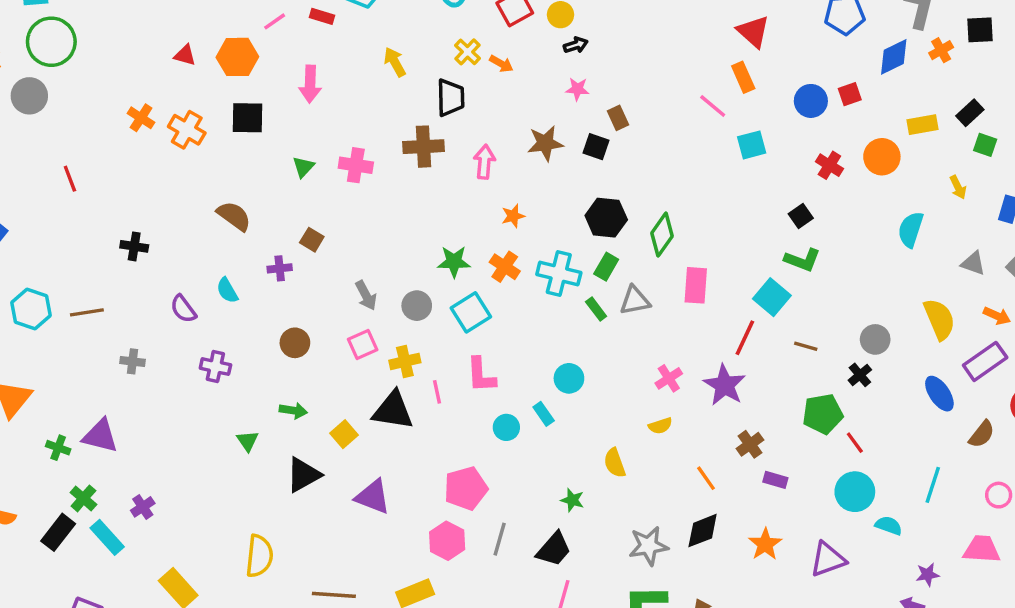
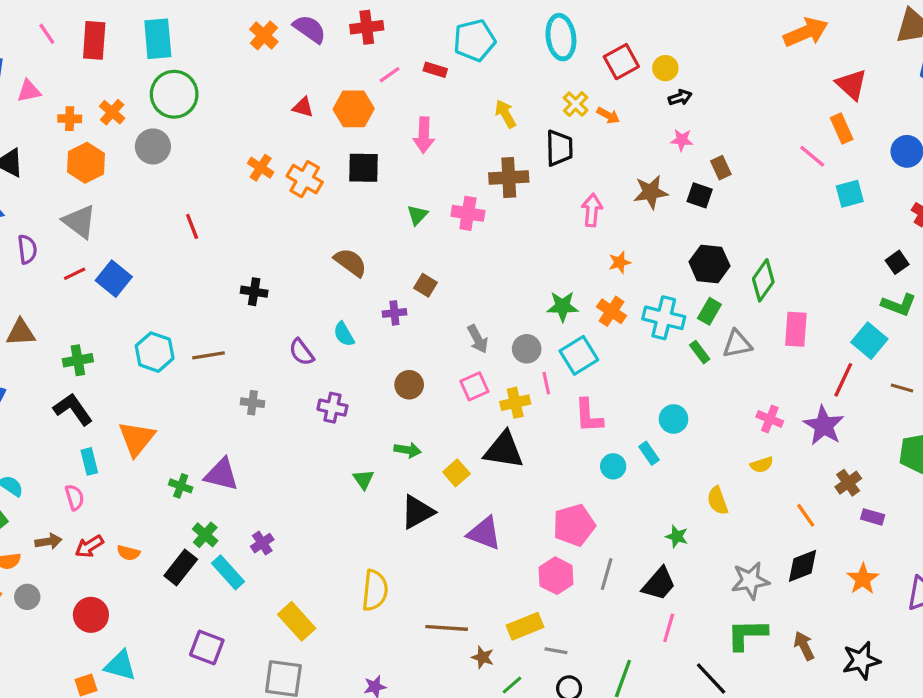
brown cross: (423, 147) -> (509, 177), moved
pink cross: (669, 378) -> (770, 419), turned -35
pink line: (437, 392) -> (546, 383), moved

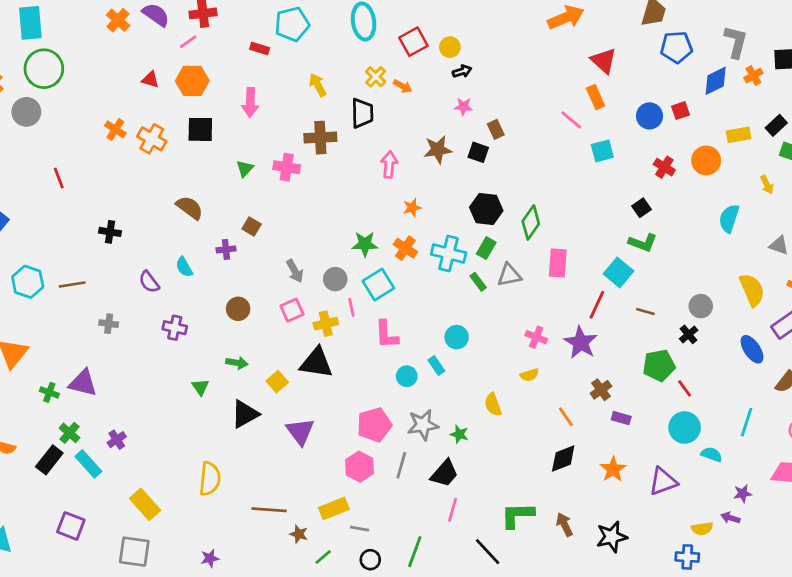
pink line: (390, 75) -> (188, 42), moved
purple triangle: (484, 533) -> (300, 432), turned 32
gray star: (750, 581) -> (423, 425), moved

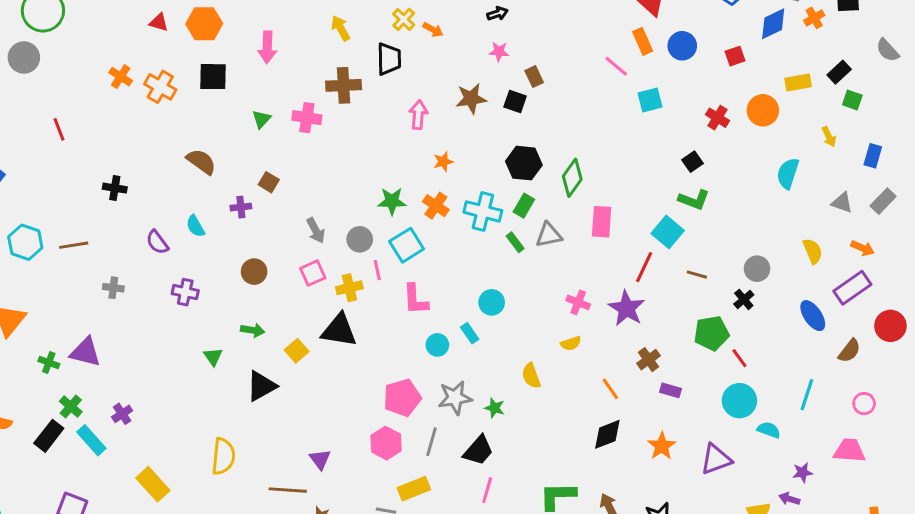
blue circle: (649, 116) -> (682, 46), moved
yellow semicircle: (752, 290) -> (813, 251), size x0.7
purple triangle: (300, 432) -> (320, 459), moved, size x0.7
yellow rectangle: (334, 508) -> (414, 489), moved

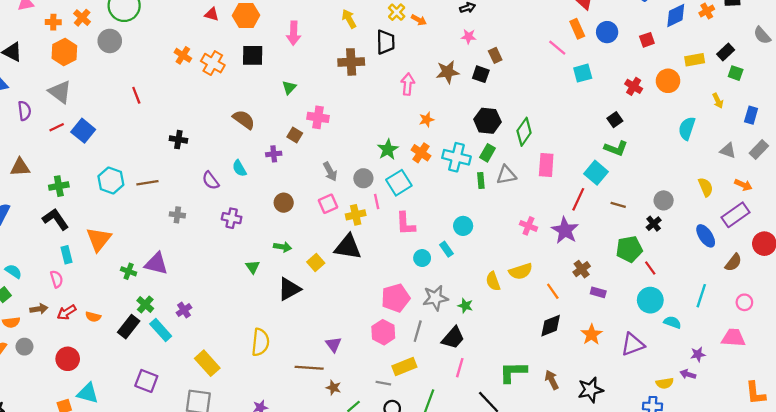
pink cross: (307, 118) -> (318, 117), moved
green star: (392, 201) -> (388, 149), turned -30
green rectangle: (515, 242) -> (481, 180), turned 32
yellow semicircle: (571, 343) -> (521, 271), moved, size x1.5

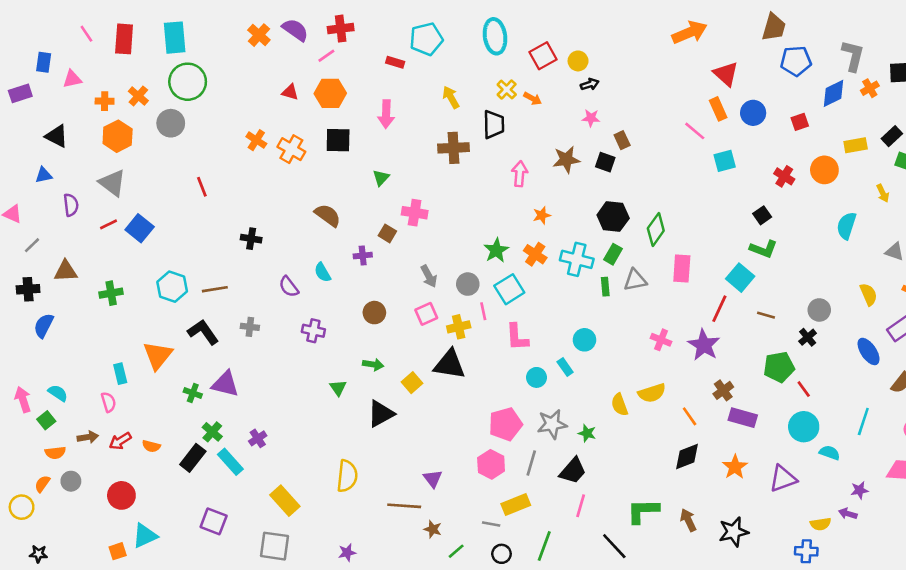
black L-shape: (55, 219) -> (203, 332), moved
purple rectangle: (598, 292) -> (743, 418), size x1.5
cyan triangle: (88, 393) -> (145, 536), turned -40

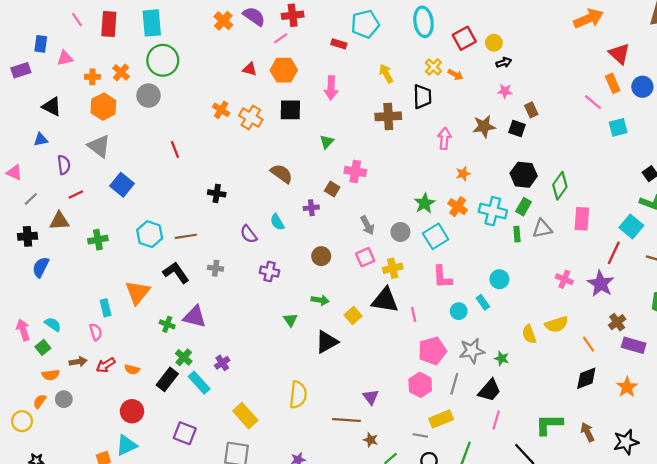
red line: (108, 224) -> (76, 195), moved
pink line: (483, 311) -> (414, 314), moved
red circle: (121, 495) -> (132, 411), moved

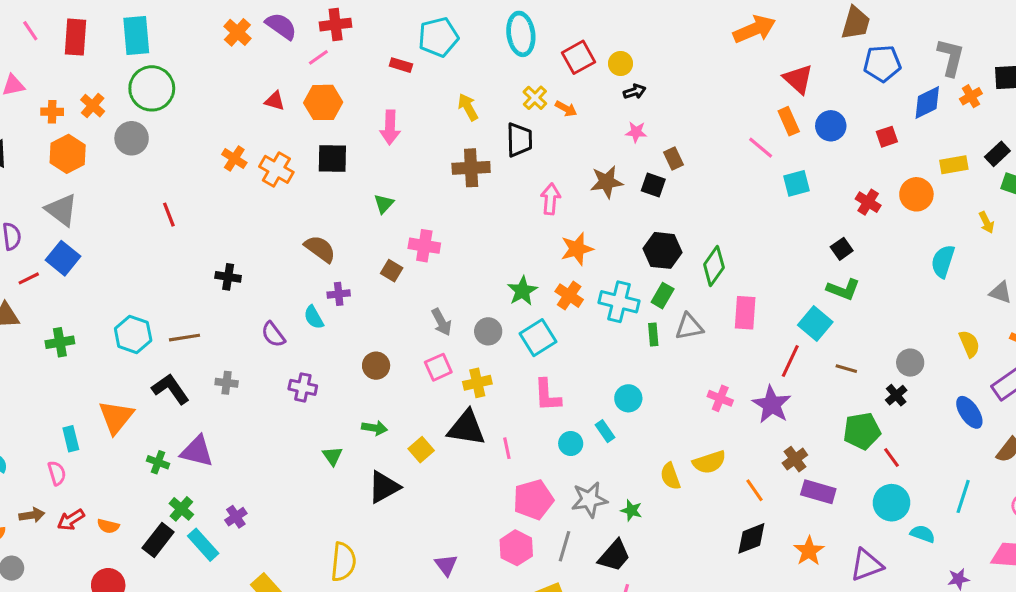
orange star: (463, 174) -> (577, 249), size x1.5
blue square: (122, 185) -> (63, 258), moved
purple cross: (311, 208) -> (339, 294), moved

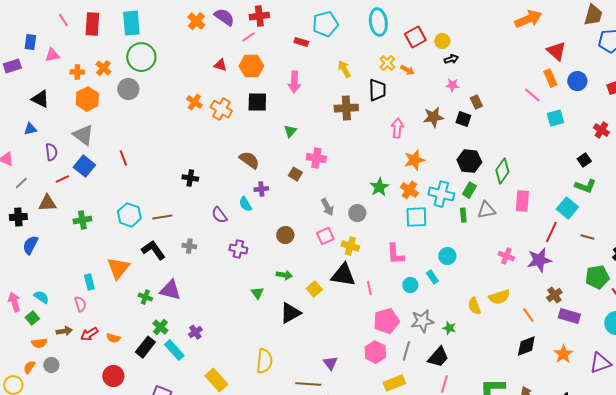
red line: (169, 215) -> (123, 158), moved
cyan square: (538, 338) -> (416, 217), moved, turned 30
yellow cross: (477, 383) -> (350, 246), turned 30
purple star: (772, 405) -> (539, 260), turned 30

